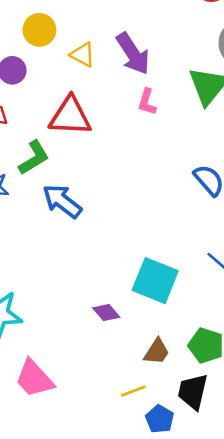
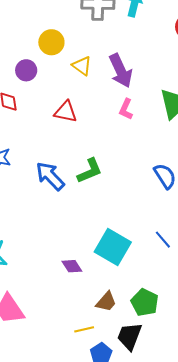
red triangle: (70, 116) -> (66, 112), size x0.7
green L-shape: (34, 158) -> (90, 171), moved

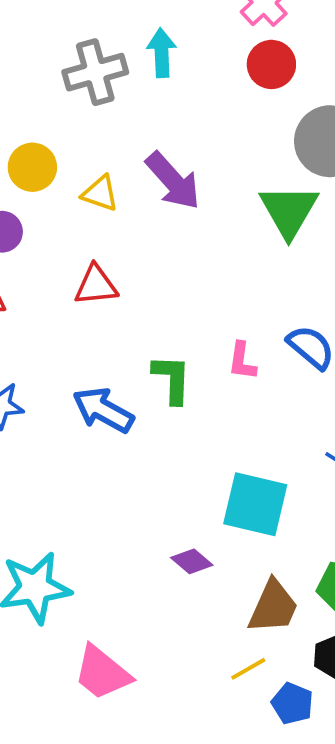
pink L-shape: (126, 109) -> (242, 361), moved
green L-shape: (90, 171) -> (172, 379), turned -48
brown trapezoid: (106, 302) -> (273, 607), size x1.4

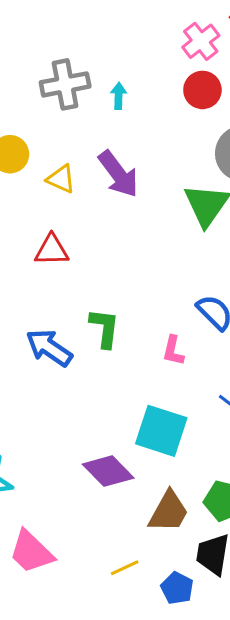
cyan arrow: (162, 53) -> (119, 96), moved, size x0.7
pink L-shape: (242, 361) -> (173, 351), moved
purple diamond: (192, 561) -> (108, 471), size x1.6
yellow line: (248, 669) -> (125, 568), moved

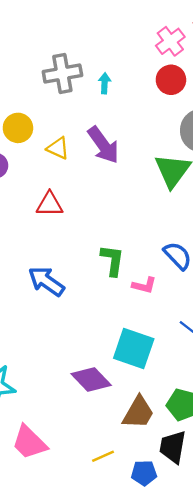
green L-shape: (105, 328) -> (112, 260), moved
pink L-shape: (173, 351) -> (144, 285), turned -90
blue pentagon: (177, 588) -> (144, 473), turned -30

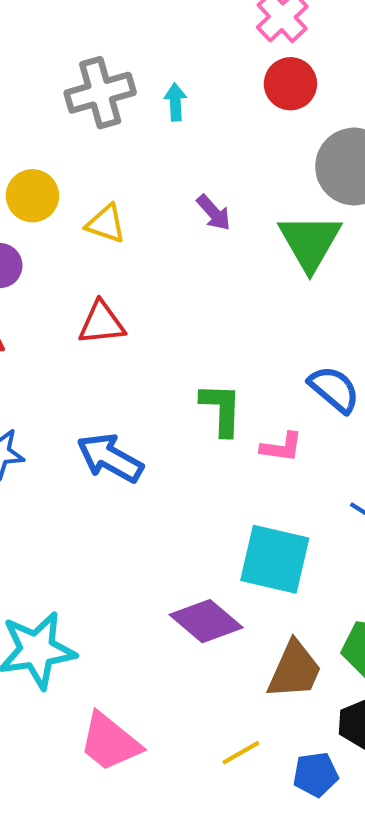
purple arrow: (103, 145) -> (214, 213), moved, size x0.6

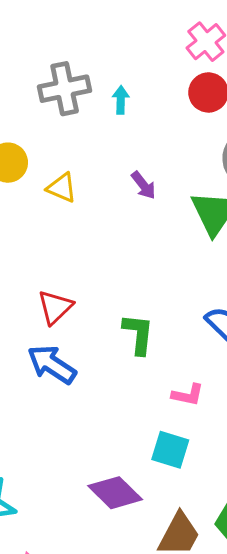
red triangle: (102, 323) -> (55, 307), moved, turned -42
pink L-shape: (282, 447) -> (188, 395), moved
cyan square: (275, 559) -> (170, 450), size x0.7

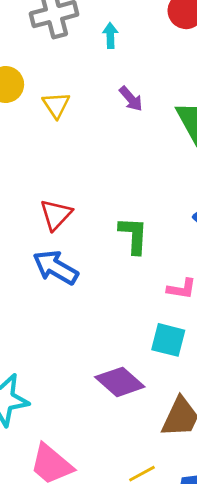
cyan arrow: (121, 100) -> (110, 35), moved
yellow triangle: (62, 188) -> (56, 105), turned 36

